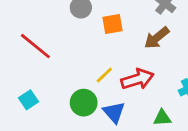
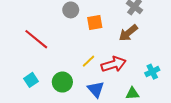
green circle: (84, 103) -> (62, 82), moved

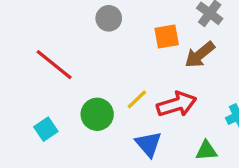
orange square: (95, 22) -> (167, 36), moved
green circle: (62, 82) -> (97, 114), moved

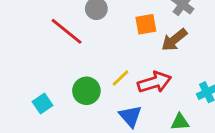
red line: (54, 65) -> (67, 31), moved

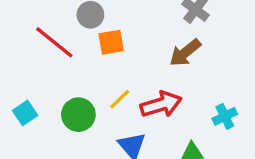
orange square: (146, 24) -> (111, 42), moved
cyan square: (42, 104) -> (25, 113), moved

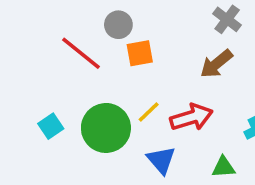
green circle: (78, 115) -> (106, 128), size x1.4

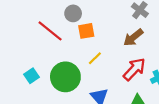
yellow line: (149, 112) -> (95, 58), moved
red arrow: (191, 117) -> (134, 69), moved, turned -30

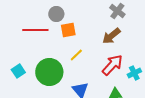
red line: (50, 31) -> (35, 30), turned -40

